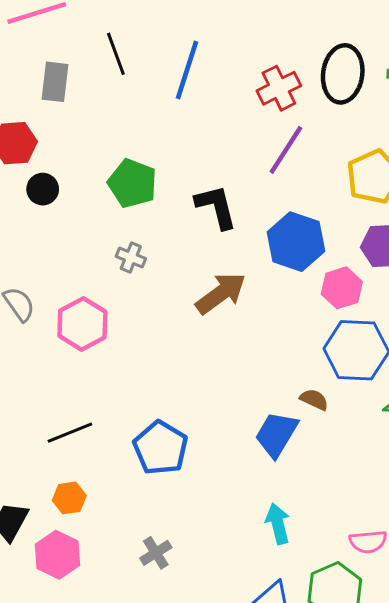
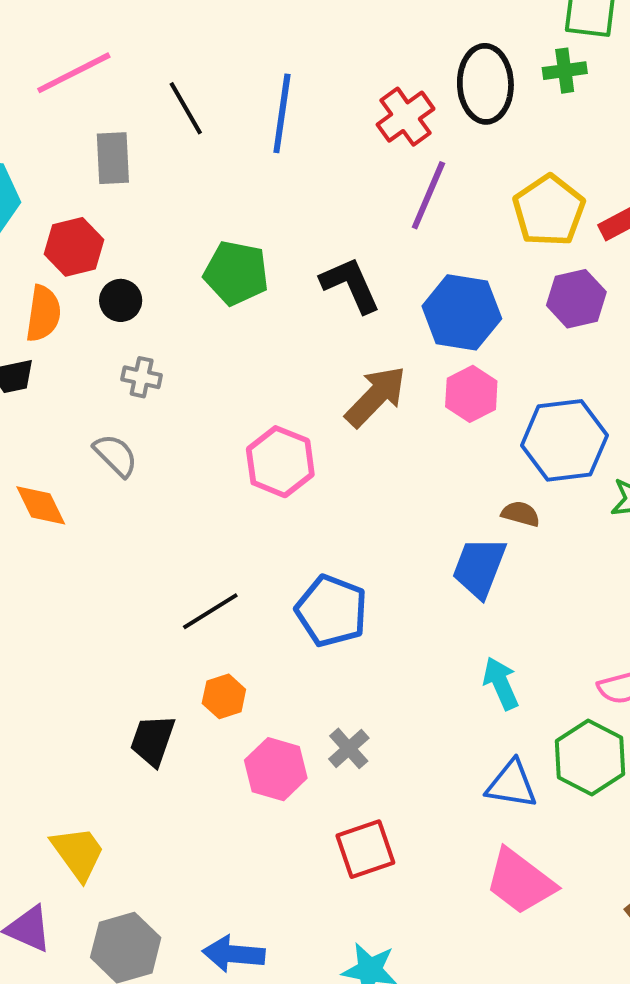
gray cross: (131, 257) -> (142, 377), moved
pink hexagon: (342, 288) -> (471, 394), moved
pink hexagon: (82, 324) -> (280, 462), moved
pink hexagon: (58, 555) -> (276, 769), moved

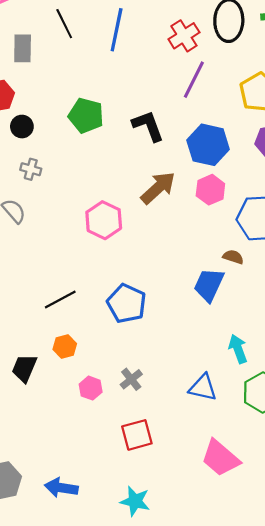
cyan arrow: (501, 683) -> (238, 349), moved
pink hexagon: (276, 769) -> (91, 388), size x0.7
blue triangle: (512, 784) -> (203, 388), moved

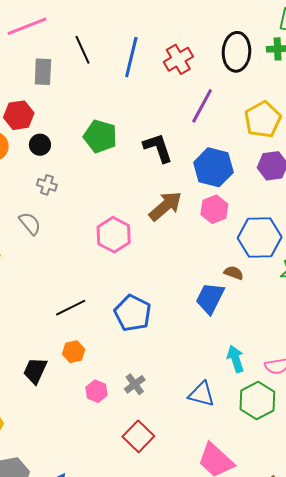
red cross: (184, 36) -> (178, 59), moved
red square: (137, 435) -> (138, 436), turned -32

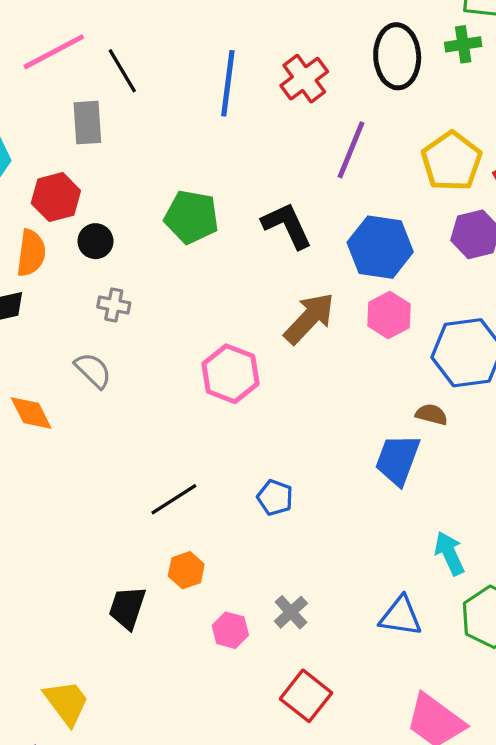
black line: (82, 50) -> (122, 71), moved
blue pentagon: (133, 313) -> (275, 498), size x0.6

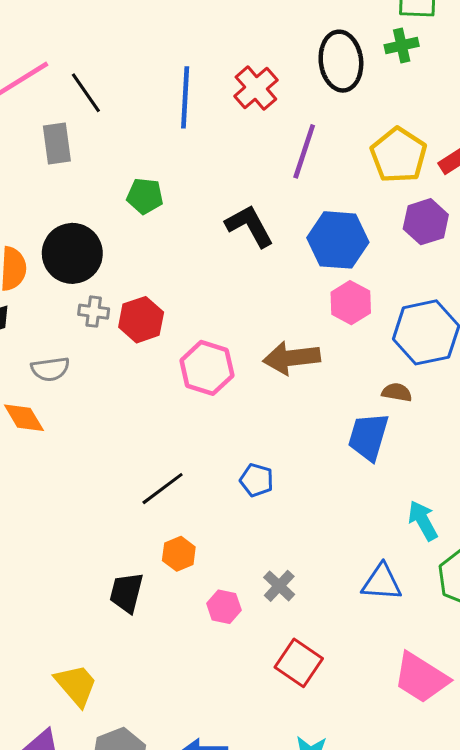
red hexagon: (56, 197) -> (141, 320), moved
green pentagon: (191, 217) -> (145, 196), moved, size x0.7
black circle: (95, 241) -> (72, 253), size x1.8
brown arrow: (309, 318) -> (292, 358), moved, turned -136
gray semicircle: (93, 370) -> (50, 369), moved, turned 132

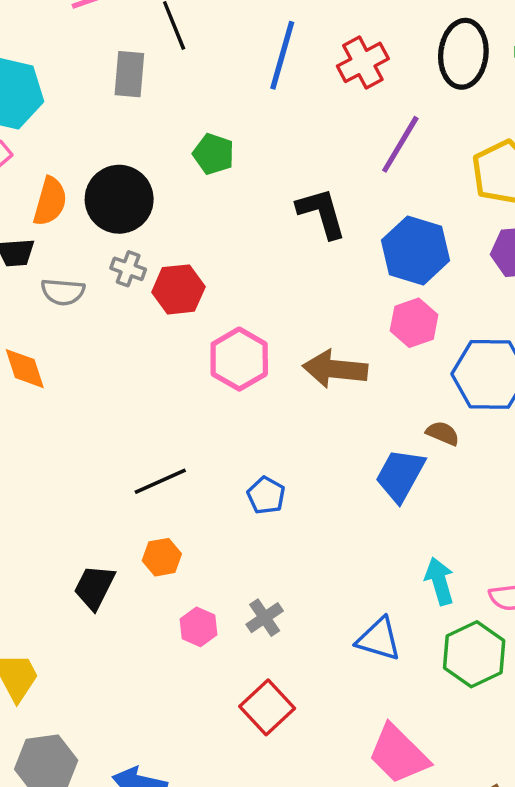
gray semicircle: (50, 369) -> (63, 292), moved

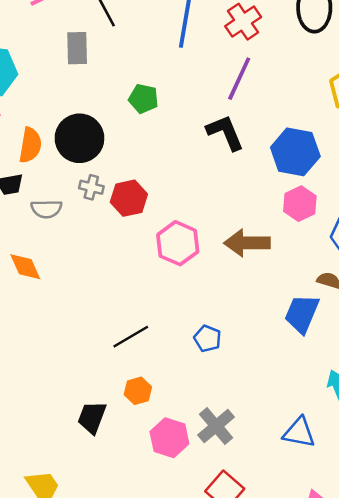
purple line: (400, 144) -> (239, 79), moved
gray cross: (265, 618) -> (216, 426), size x1.4
pink hexagon: (199, 627) -> (169, 438), size x1.4

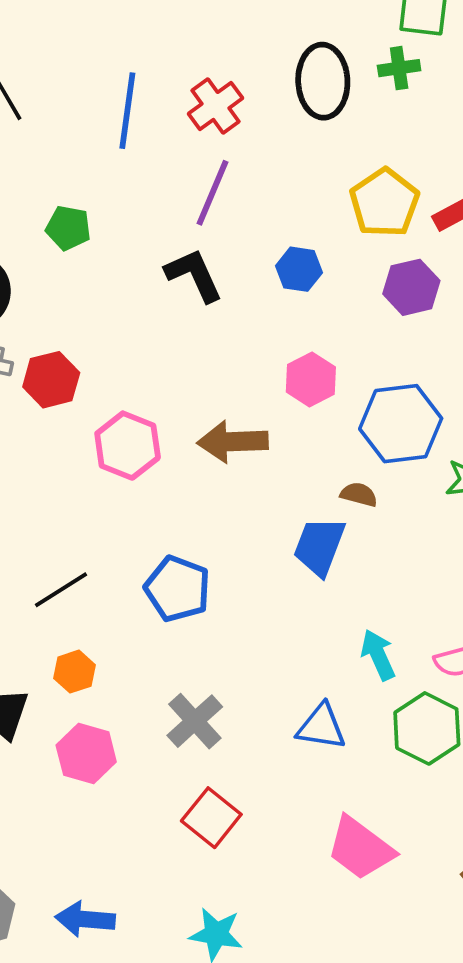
blue hexagon: (295, 152) -> (299, 269), moved, size x0.6
blue pentagon: (208, 339) -> (178, 589), size x1.6
pink hexagon: (169, 438) -> (86, 753), moved

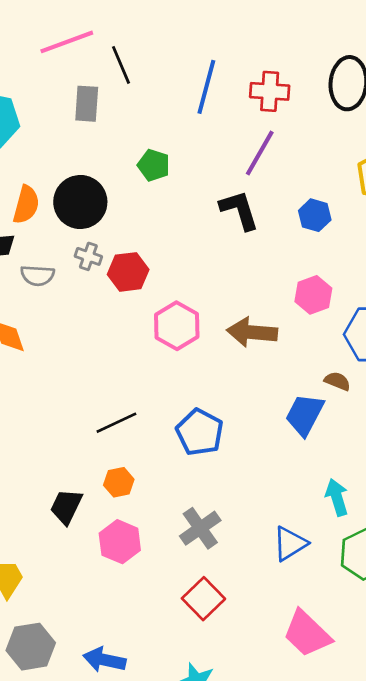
red cross: (215, 106) -> (270, 91), turned 33
blue triangle: (321, 727) -> (290, 544), turned -48

